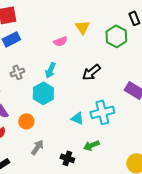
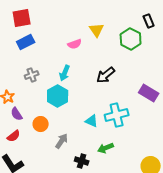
gray arrow: (37, 147) -> (62, 141), moved

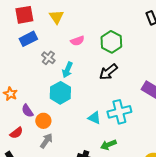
yellow triangle: (97, 30) -> (56, 17), moved
green hexagon: (131, 39) -> (111, 42), moved
gray cross: (32, 75) -> (48, 58), moved, turned -32
purple semicircle: (17, 114) -> (27, 111), moved
gray arrow: (62, 141) -> (46, 141), moved

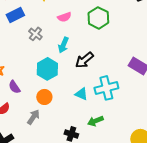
cyan arrow: (67, 70) -> (63, 45), moved
black arrow: (108, 72) -> (84, 60), moved
orange circle: (43, 121) -> (44, 97), moved

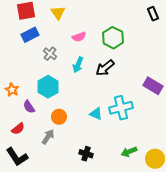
black arrow: (84, 60) -> (105, 68), moved
cyan hexagon: (47, 69) -> (48, 87), moved
green arrow: (95, 121) -> (129, 152), moved

